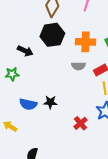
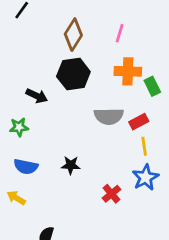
orange cross: (86, 42) -> (128, 71), moved
gray semicircle: (78, 66) -> (109, 116), size x1.5
blue semicircle: (28, 104) -> (26, 167), moved

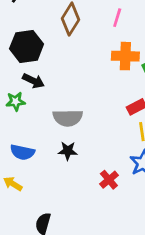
black hexagon: (73, 74) -> (27, 46), moved
gray semicircle: (109, 116) -> (68, 118), moved
green star: (19, 127) -> (16, 101), moved

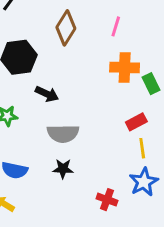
black arrow: (33, 81) -> (47, 94), moved
red cross: (109, 180) -> (107, 200), turned -30

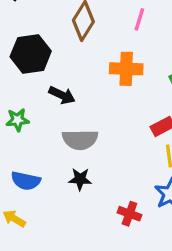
orange cross: (125, 68) -> (126, 69), moved

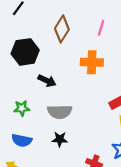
green star: (18, 120) -> (22, 108), moved

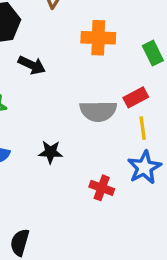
gray semicircle: (60, 112) -> (98, 111), moved

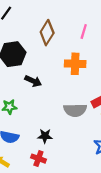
red cross: (102, 188) -> (38, 159), moved

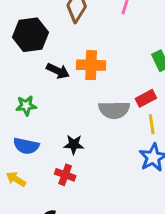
orange cross: (75, 64) -> (91, 65), moved

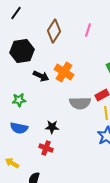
orange cross: (91, 65) -> (64, 72), turned 30
yellow arrow: (16, 179) -> (12, 163), moved

